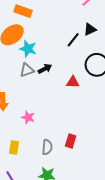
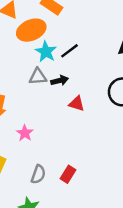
black line: (73, 40) -> (69, 51), moved
red triangle: (73, 82) -> (77, 104), moved

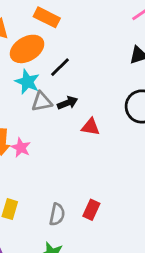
black line: (69, 51) -> (60, 67), moved
cyan star: (46, 52) -> (27, 82), moved
pink star: (25, 133) -> (21, 148), moved

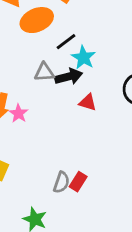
cyan star: (27, 82) -> (83, 58), moved
black arrow: (67, 103) -> (69, 77), size x1.4
gray semicircle: (57, 214) -> (61, 182), moved

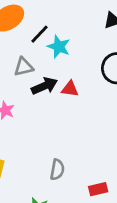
black arrow: (69, 77) -> (44, 86), moved
red rectangle: (78, 182) -> (98, 189), moved, turned 54

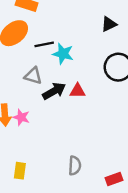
black line: (40, 34) -> (44, 44), turned 42
gray triangle: (24, 67) -> (33, 76), turned 36

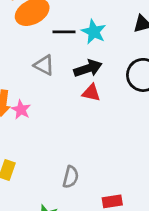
cyan star: (63, 54) -> (94, 32), moved
black arrow: (54, 91) -> (88, 68), moved

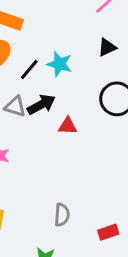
black line: (64, 32) -> (29, 69), turned -40
black arrow: (88, 68) -> (41, 105), moved

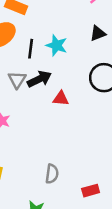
black line: (29, 69) -> (31, 49), turned -36
gray triangle: (15, 107) -> (17, 80), turned 42

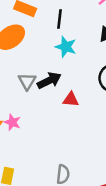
black line: (31, 49) -> (59, 19), moved

